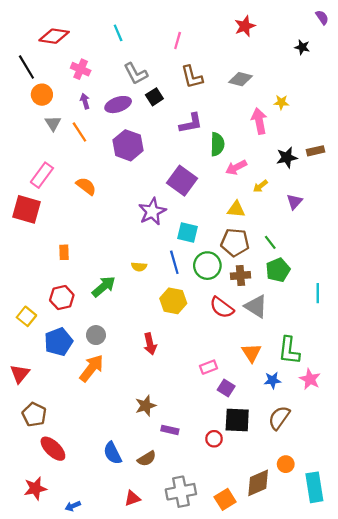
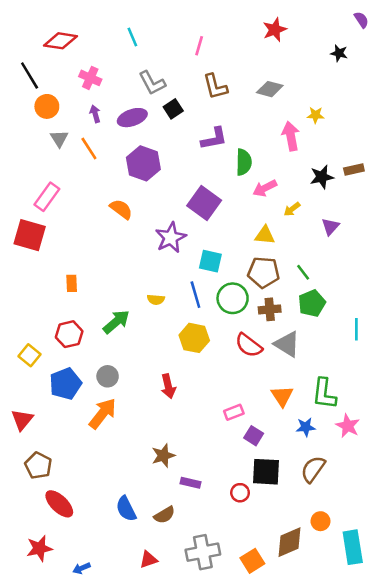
orange semicircle: (86, 186) -> (121, 209), moved

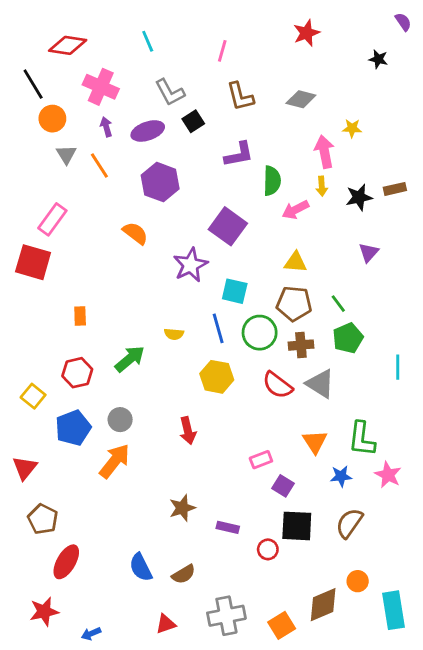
pink cross: (90, 78) -> (101, 87), size x1.4
yellow arrow: (292, 209) -> (322, 186), moved, turned -56
purple rectangle: (190, 483) -> (228, 527), moved
red ellipse: (59, 504) -> (66, 562), turned 76

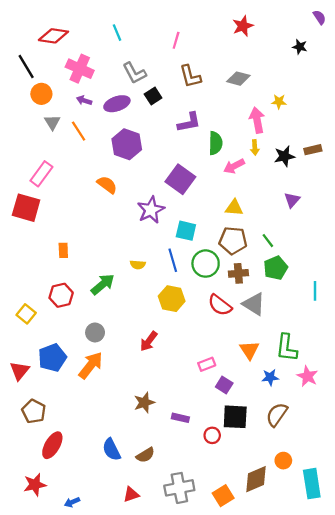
purple arrow: (106, 127) -> (84, 100), turned -56
blue pentagon: (73, 428) -> (52, 358), moved
red arrow: (188, 431) -> (149, 341), turned 50

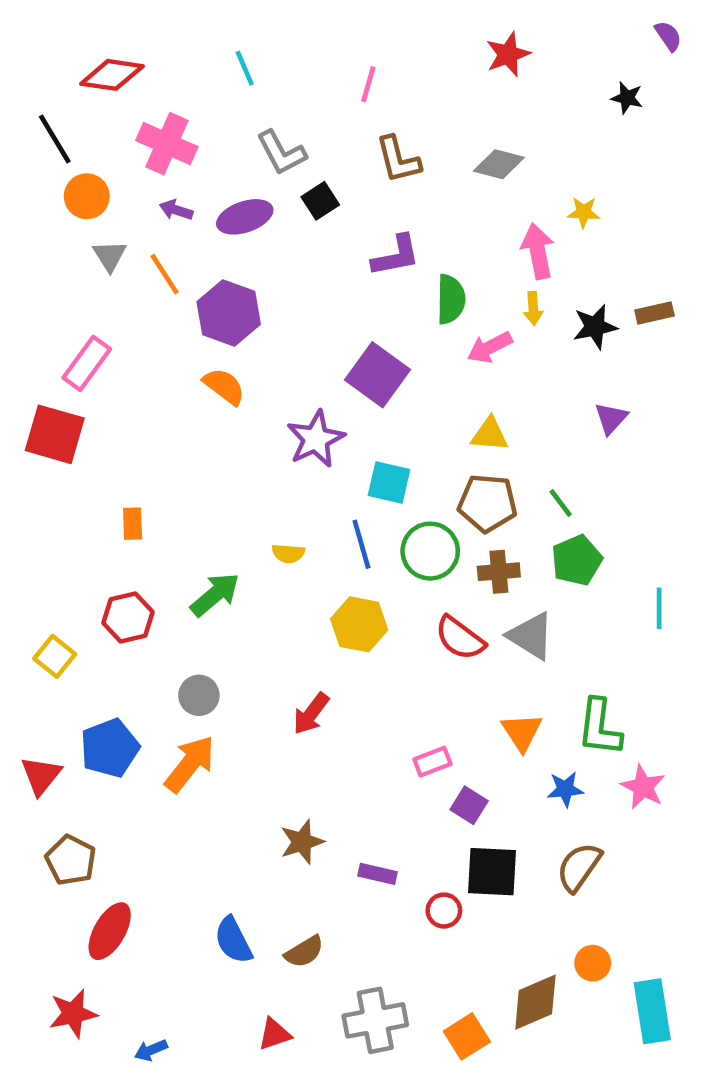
purple hexagon: (127, 144) -> (229, 313), moved

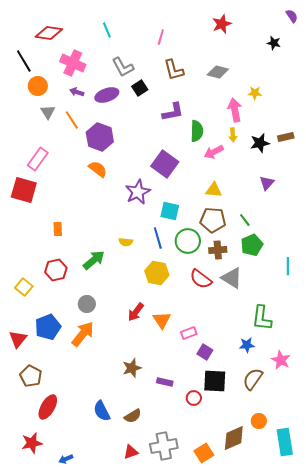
orange triangle: (522, 732) -> (162, 320), moved
pink star: (643, 787) -> (281, 360), moved
red triangle: (274, 1034) -> (131, 452), moved

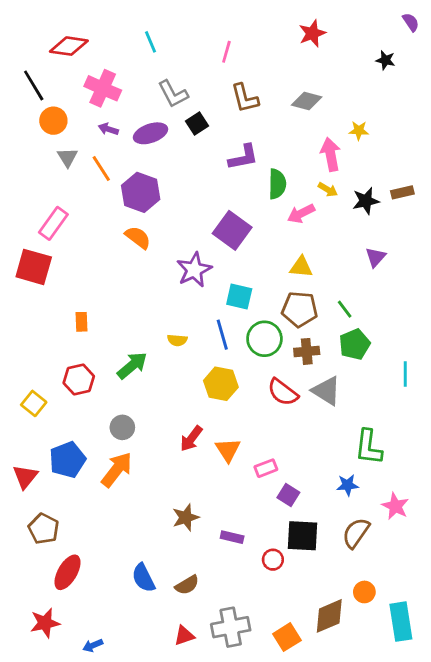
yellow arrow: (233, 135) -> (328, 190), turned -56

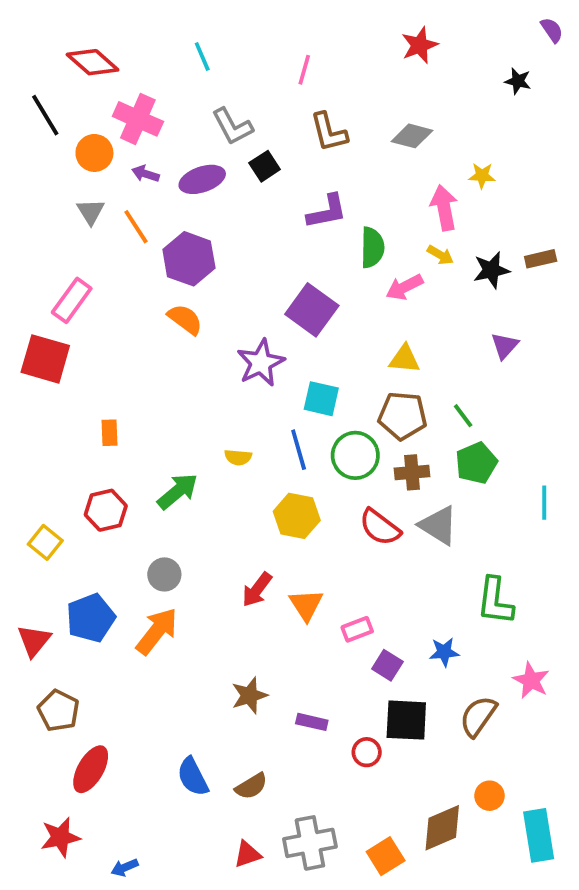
red diamond: (69, 46) -> (93, 62), turned 33
orange circle: (53, 121) -> (94, 153), moved
blue star: (347, 485) -> (444, 652), moved

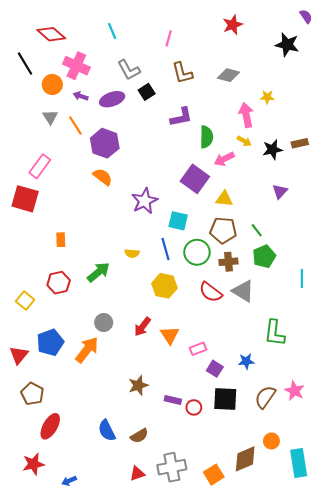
black star: (518, 81) -> (287, 45), size x1.6
purple square: (312, 310) -> (195, 179), moved
gray circle: (164, 574) -> (104, 323), moved
pink star: (531, 680) -> (294, 391), moved
red circle: (367, 752) -> (194, 407), moved

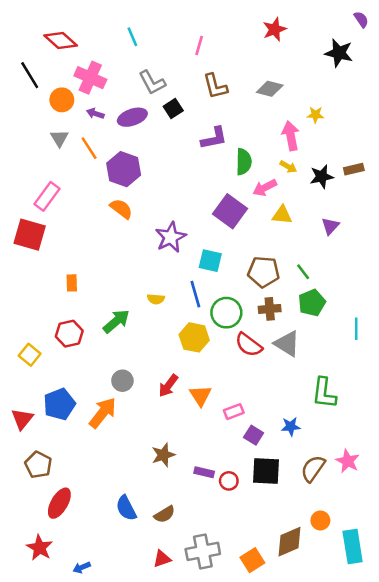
yellow triangle: (224, 199) -> (282, 215), moved
green circle: (197, 252) -> (226, 313), moved
red star: (33, 464) -> (40, 548), turned -30

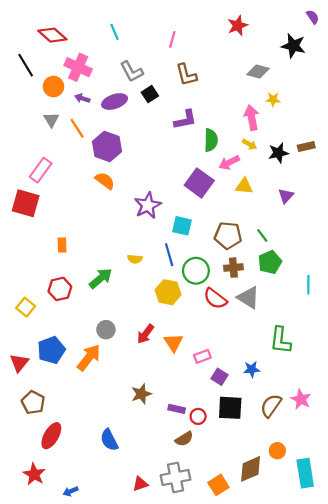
gray diamond: (270, 89) -> (258, 72), moved
brown semicircle: (165, 514) -> (184, 439), moved

